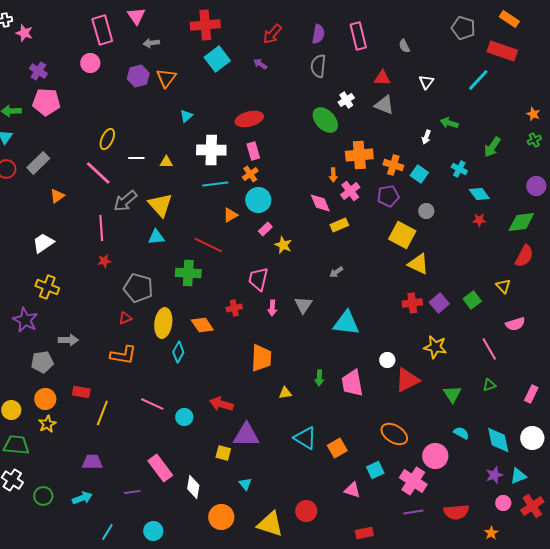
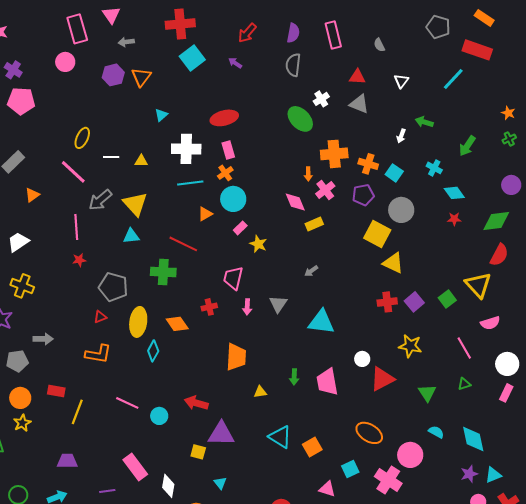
gray circle: (426, 211) -> (401, 210), size x1.6
yellow triangle: (503, 286) -> (478, 285), size x1.8
white circle: (532, 438) -> (507, 364), moved

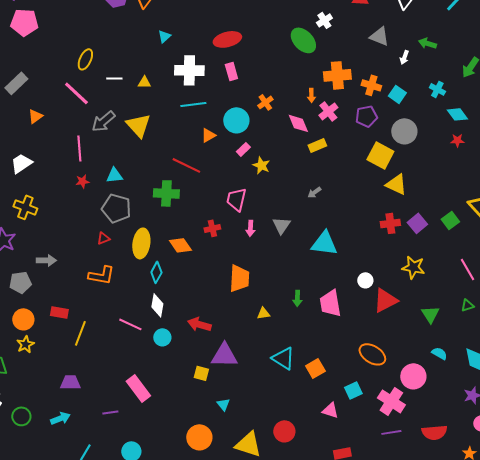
gray triangle: (359, 104) -> (379, 36), moved
orange cross: (225, 173) -> (265, 102), moved
cyan triangle: (131, 236) -> (114, 175), moved
white diamond: (168, 486) -> (157, 305), moved

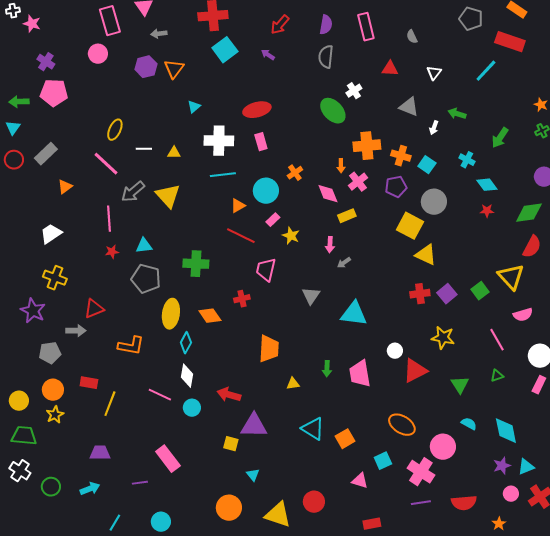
red line: (186, 165) -> (241, 236), moved
pink arrow: (250, 228) -> (330, 245), moved
red triangle: (103, 238) -> (94, 309), moved, size x1.5

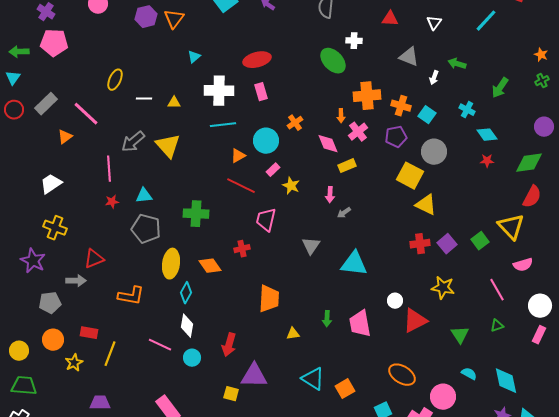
white cross: (354, 91) -> (354, 41), turned 35
pink line: (106, 164) -> (86, 114), moved
red arrow: (229, 395) -> (229, 345), turned -90
yellow star: (55, 415) -> (74, 363), moved

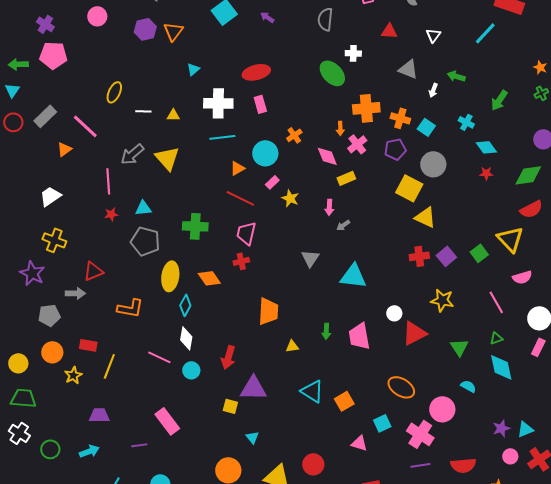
red semicircle: (532, 197) -> (531, 209), turned 35
pink trapezoid: (266, 220) -> (246, 233), moved
cyan diamond: (506, 381) -> (501, 367), moved

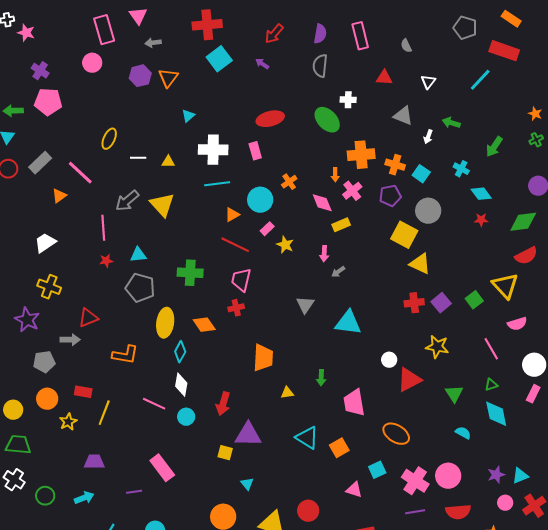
red ellipse: (256, 72) -> (270, 119), moved
pink trapezoid: (359, 336) -> (354, 403), moved
pink circle: (442, 409) -> (448, 476), moved

